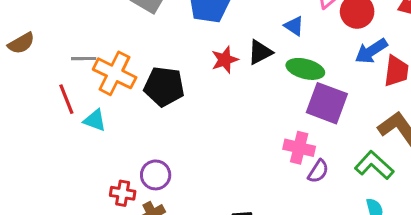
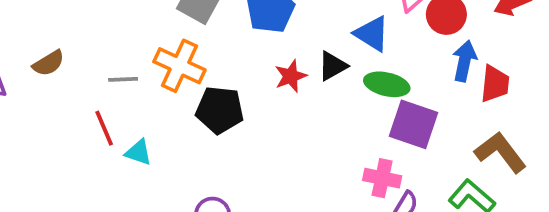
blue triangle: (294, 26) -> (372, 34), size x1.5
blue arrow: (371, 51) -> (464, 61), turned 136
orange cross: (115, 73) -> (179, 66), moved

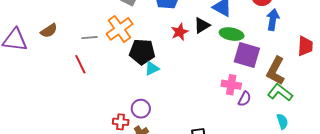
orange cross: (179, 66) -> (119, 29), turned 32
red trapezoid: (495, 84) -> (305, 46), moved
cyan triangle: (138, 152) -> (152, 69), moved, turned -42
brown L-shape: (501, 152) -> (276, 71), moved, turned -112

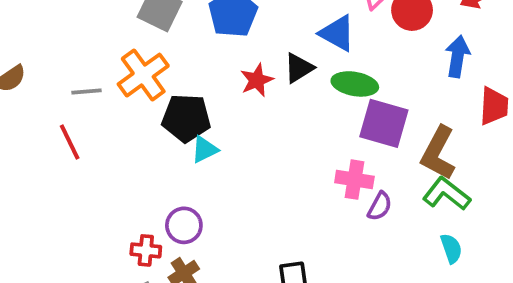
blue arrow: (273, 20) -> (457, 56), moved

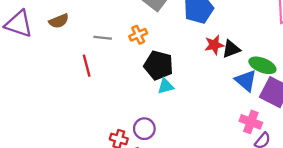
blue triangle: (337, 33) -> (246, 81), moved
orange cross: (143, 75) -> (138, 35), size x0.6
red star: (257, 80) -> (214, 45), moved

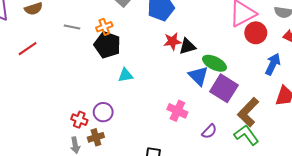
black pentagon: (159, 65) -> (107, 45), moved
red line: (87, 66) -> (28, 49), moved, turned 66
pink cross: (251, 122) -> (177, 111), moved

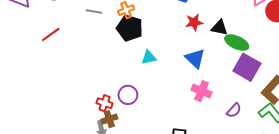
black triangle: (187, 46) -> (219, 28), moved, turned 30
blue triangle: (198, 76) -> (195, 59), moved
brown cross: (96, 137) -> (109, 119), moved

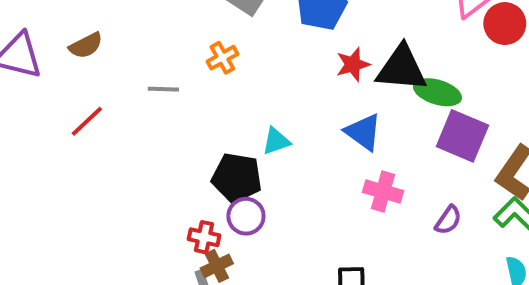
gray line: (94, 11) -> (163, 89), moved
black pentagon: (130, 28) -> (237, 178), moved
black triangle: (219, 28) -> (402, 68), size x1.6

